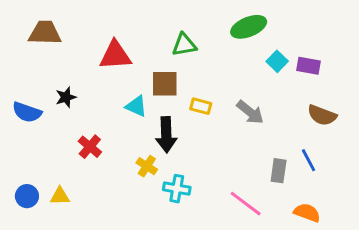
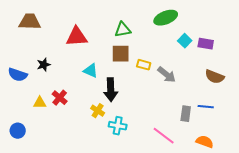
brown square: (165, 84) -> (121, 54), moved
yellow rectangle: (201, 106) -> (144, 65), moved
blue line: (309, 160) -> (206, 107), turned -56
yellow triangle: (60, 196) -> (40, 103), moved

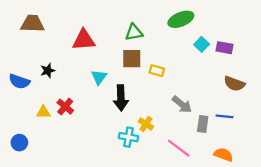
cyan triangle: (91, 71) -> (99, 77), turned 42
gray arrow: (167, 75) -> (182, 104), moved
yellow cross: (98, 111) -> (146, 124), moved

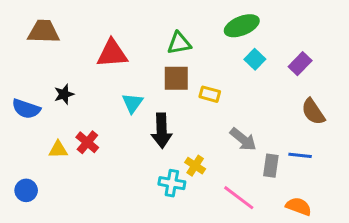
cyan square: (202, 44) -> (255, 59), moved
purple rectangle: (224, 48) -> (300, 64), turned -56
brown semicircle: (234, 84) -> (313, 112), turned 35

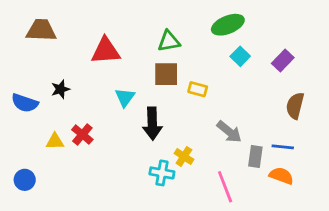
brown semicircle: (313, 112) -> (295, 106), turned 48
pink line: (239, 198) -> (225, 187), turned 32
orange semicircle: (299, 206) -> (281, 176), moved

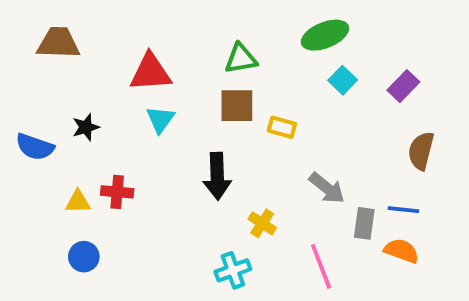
cyan triangle: (125, 97) -> (160, 119), moved
red cross: (82, 135) -> (117, 192), turned -35
cyan cross: (162, 173) -> (233, 270), moved, turned -30
blue circle: (25, 180) -> (84, 257), moved

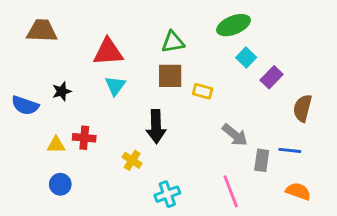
purple rectangle: (403, 86) -> (272, 77), moved
yellow cross: (262, 223) -> (132, 160), moved
orange semicircle: (401, 251) -> (298, 191), moved

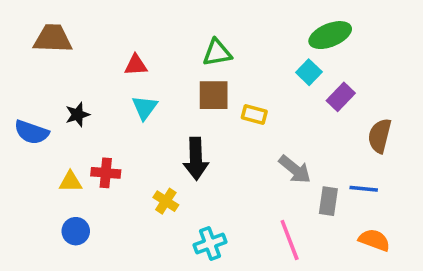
green ellipse: (233, 25) -> (330, 35), moved
red triangle: (108, 52) -> (136, 65), size x0.6

